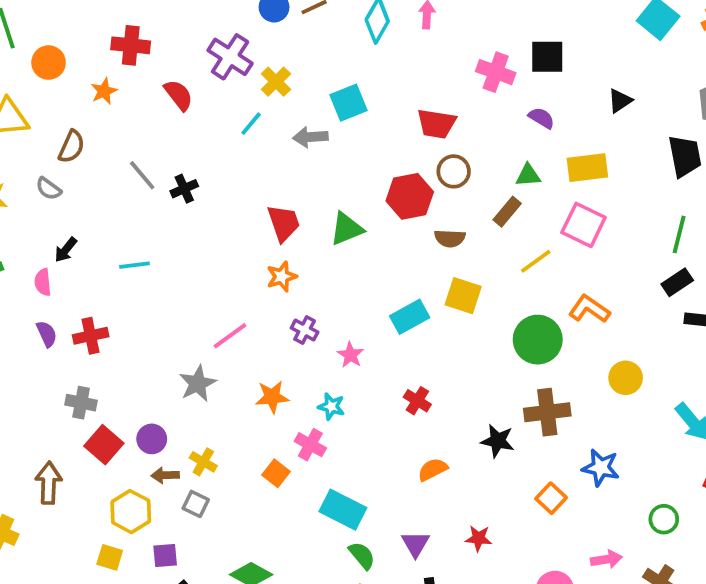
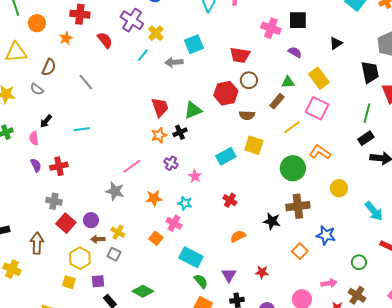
yellow rectangle: (587, 168) -> (319, 78), turned 60
black cross: (184, 189) -> (180, 132), moved
gray star: (198, 384) -> (115, 191), turned -30

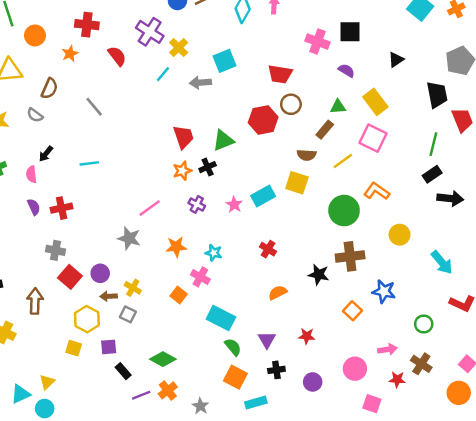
brown semicircle: (247, 115) -> (307, 155), moved
pink star: (195, 176) -> (234, 204), moved

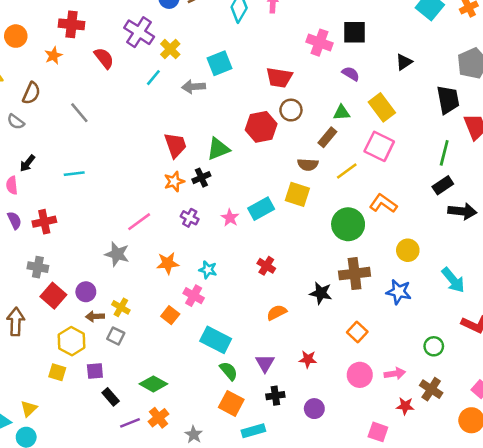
blue star: (384, 291) -> (399, 292), moved
pink circle: (355, 369) -> (360, 375), moved

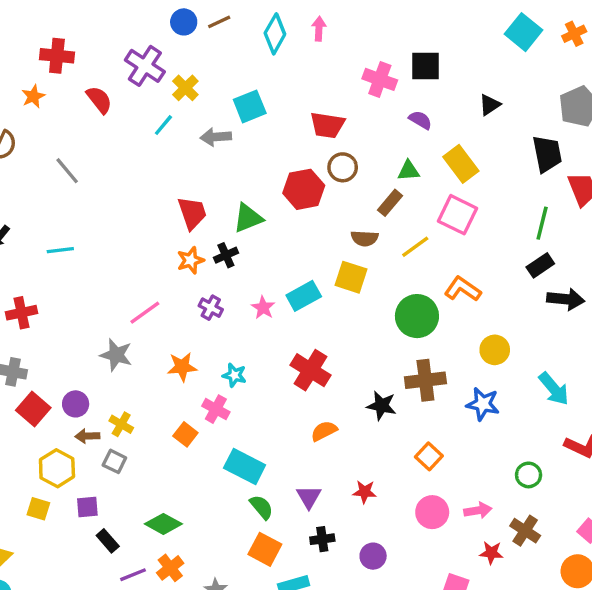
red cross: (266, 266) -> (310, 370), size x1.6

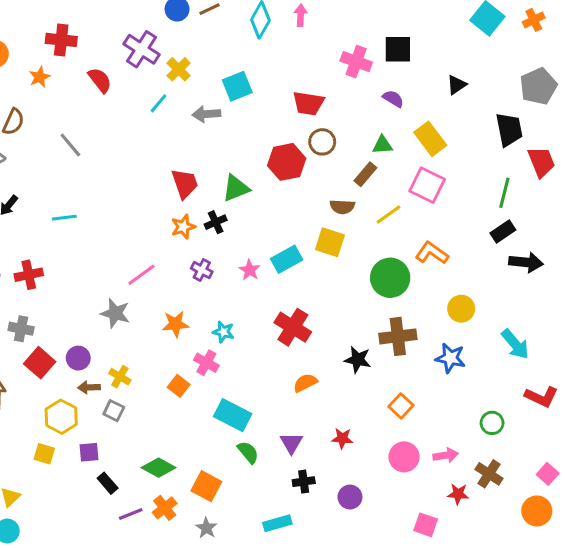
orange square: (265, 549) -> (206, 486), moved

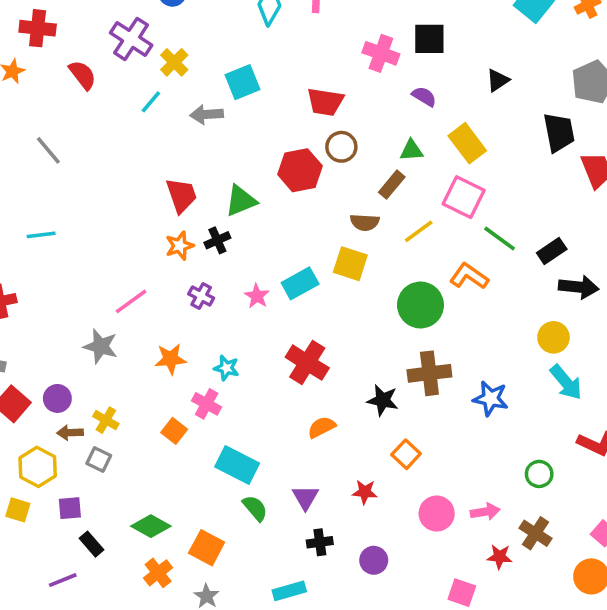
green line: (504, 193) -> (500, 238), moved, turned -68
yellow circle: (461, 309) -> (553, 337), moved
orange square: (401, 406) -> (406, 454), moved
purple line: (131, 514) -> (63, 580), moved

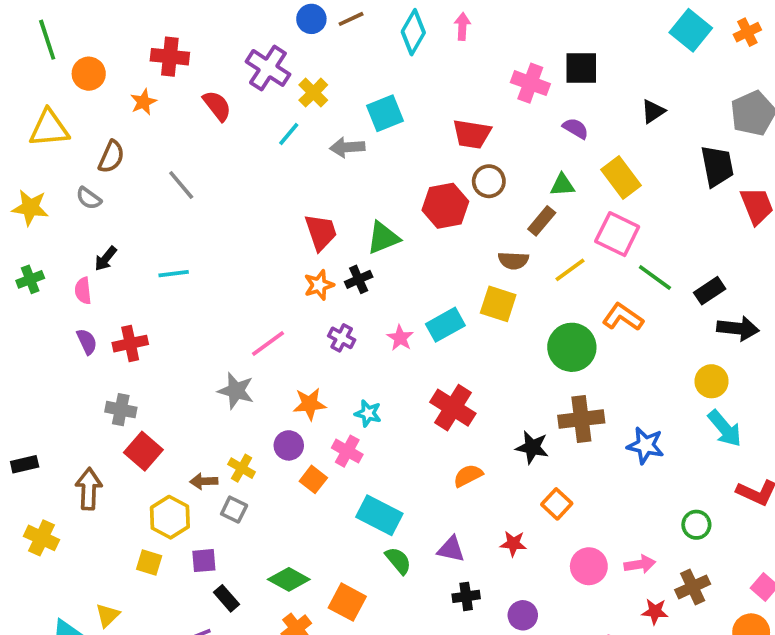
purple circle: (57, 398) -> (289, 445), moved
purple triangle: (305, 497) -> (451, 549), turned -48
brown cross: (536, 533) -> (693, 587), turned 32

